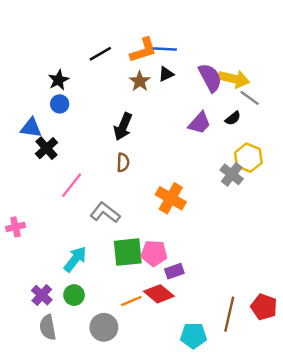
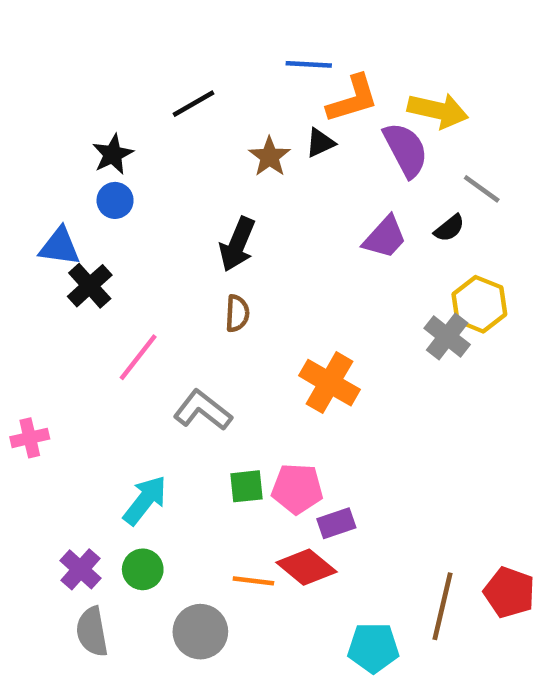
blue line: (165, 49) -> (309, 64), moved
orange L-shape: (143, 50) -> (353, 99), moved
yellow arrow: (234, 79) -> (438, 110), moved
green square: (128, 252) -> (246, 486), size x0.6
orange line: (131, 301) -> (253, 581), turned 30

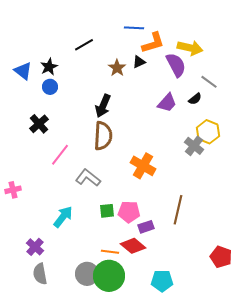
blue triangle: (60, 247) -> (23, 71), moved, turned 30
brown semicircle: (237, 313) -> (103, 136), size x1.8
green circle: (143, 569) -> (109, 276), moved, size x1.8
brown line: (442, 606) -> (178, 210), moved

